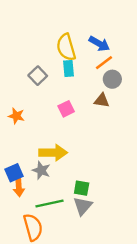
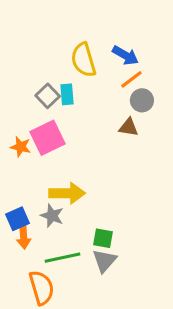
cyan rectangle: (68, 69) -> (67, 94), moved
pink square: (66, 109) -> (48, 138), moved, size x1.6

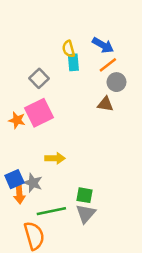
yellow semicircle: (84, 60) -> (69, 49), size x0.6
cyan rectangle: (67, 94) -> (73, 62), moved
yellow arrow: (67, 193) -> (55, 158), size x0.7
gray star: (52, 216) -> (33, 183), moved

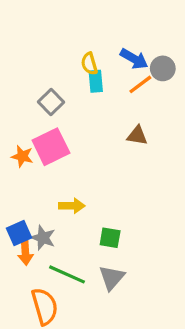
gray circle: (116, 82) -> (163, 68), moved
green square: (85, 195) -> (110, 238), moved
green line: (51, 211) -> (67, 274), turned 36

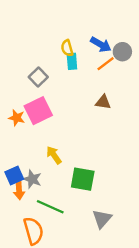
yellow arrow: (72, 206) -> (54, 155), turned -126
green square: (110, 238) -> (83, 179), size x1.5
gray triangle: (112, 278) -> (102, 219), moved

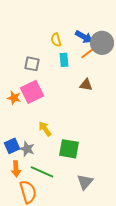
gray circle: (122, 52) -> (102, 43), size x1.5
cyan rectangle: (72, 61) -> (64, 60), moved
gray square: (38, 77) -> (32, 64), turned -35
orange arrow: (19, 190) -> (16, 169), moved

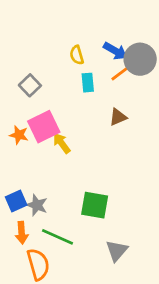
gray square: (32, 64) -> (30, 85), moved, turned 35
brown triangle: (86, 85) -> (118, 117), turned -32
yellow arrow: (45, 129) -> (62, 143), moved

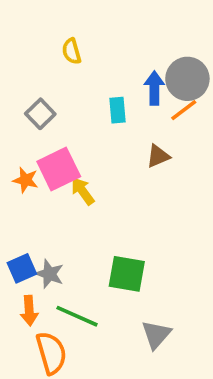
blue arrow: (115, 51) -> (154, 88), moved, turned -120
yellow semicircle: (77, 55) -> (72, 51), moved
orange line: (121, 73) -> (184, 110), moved

